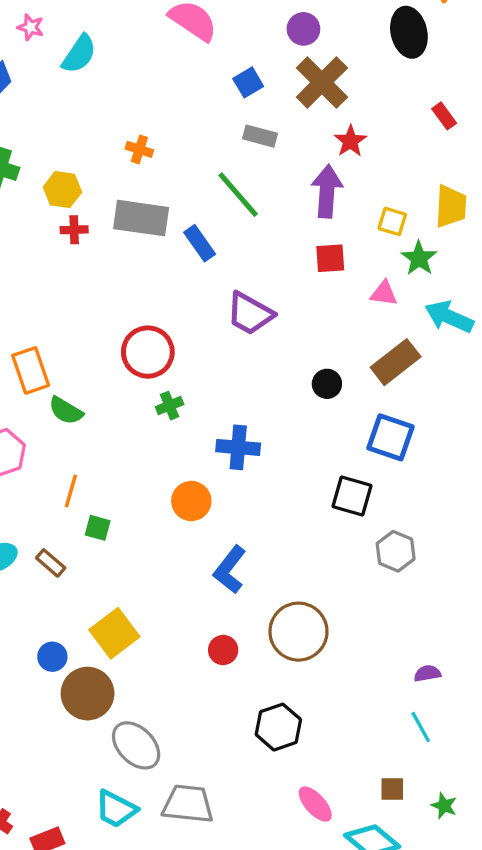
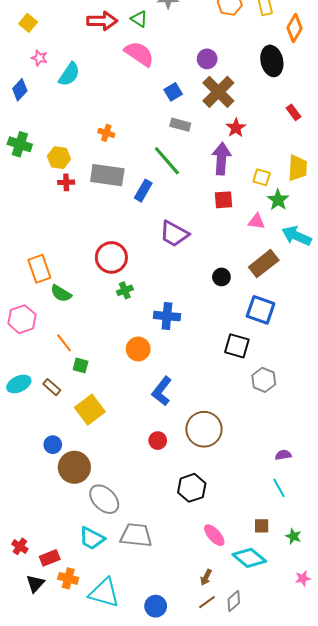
blue rectangle: (200, 243) -> (143, 191), turned 65
orange line: (71, 491) -> (64, 343), turned -54
yellow square: (114, 633) -> (90, 410), moved

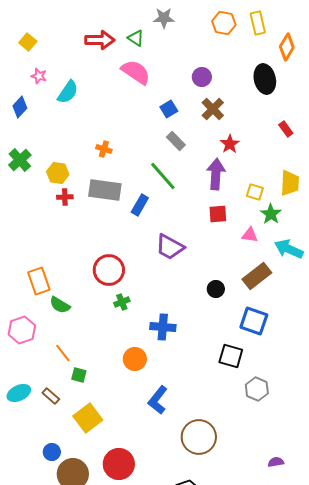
brown cross: (218, 92) -> (213, 109), size x0.7
gray rectangle: (180, 125) -> (176, 141), turned 30
green cross: (20, 144) -> (20, 160), turned 30
red circle: (158, 441) -> (119, 464), moved, size x1.8

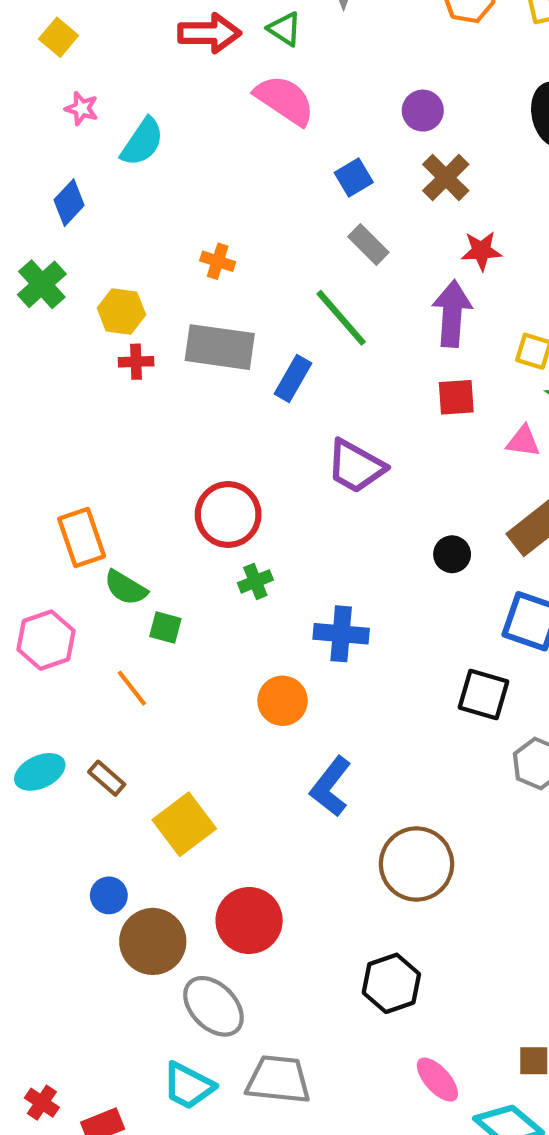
blue diamond: (20, 107) -> (69, 203), moved
red star: (230, 144) -> (481, 251), turned 30
green square: (79, 375) -> (165, 628), moved

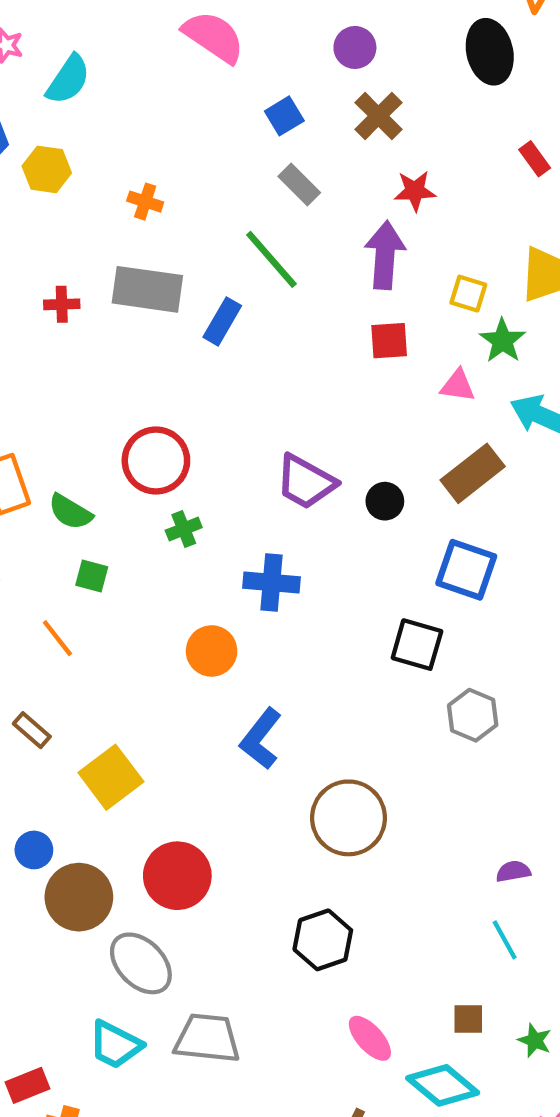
yellow hexagon: (121, 311) -> (47, 169), moved
purple trapezoid: (356, 466) -> (306, 482), moved
green semicircle: (126, 588) -> (70, 512), moved

